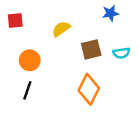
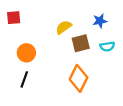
blue star: (110, 13) -> (100, 21), moved
yellow semicircle: (61, 29) -> (64, 27), moved

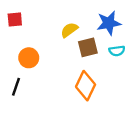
blue star: (100, 21) -> (109, 23), size x1.5
black line: (24, 79) -> (16, 87), moved

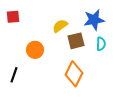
cyan semicircle: (117, 51) -> (101, 44), turned -80
orange circle: (29, 58) -> (35, 50), moved

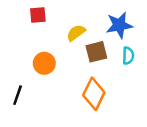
red square: (13, 17) -> (38, 15), moved

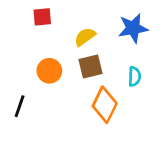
brown square: (96, 52) -> (91, 67), moved
cyan semicircle: (128, 56) -> (134, 76), moved

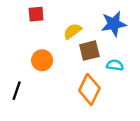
brown square: (91, 67) -> (89, 51), moved
cyan semicircle: (134, 76) -> (115, 65), turned -84

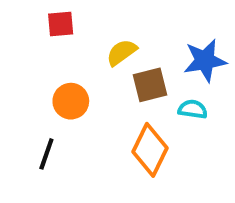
blue star: (114, 24) -> (205, 61), moved
black line: (17, 91) -> (46, 154), moved

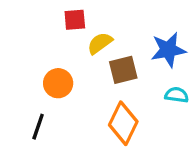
red square: (61, 24) -> (75, 20), moved
cyan semicircle: (193, 109) -> (177, 95), moved

